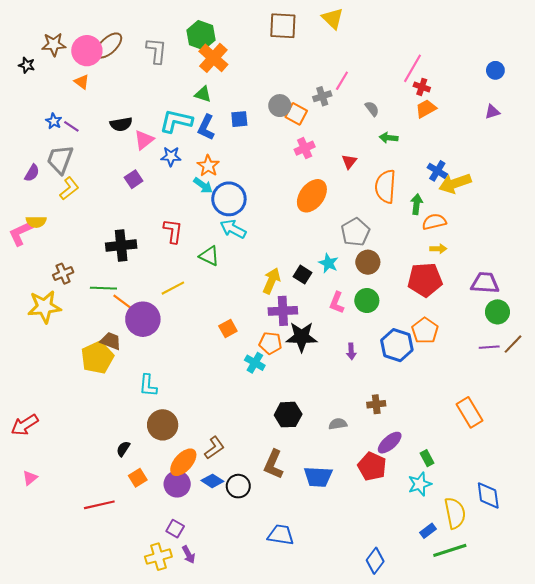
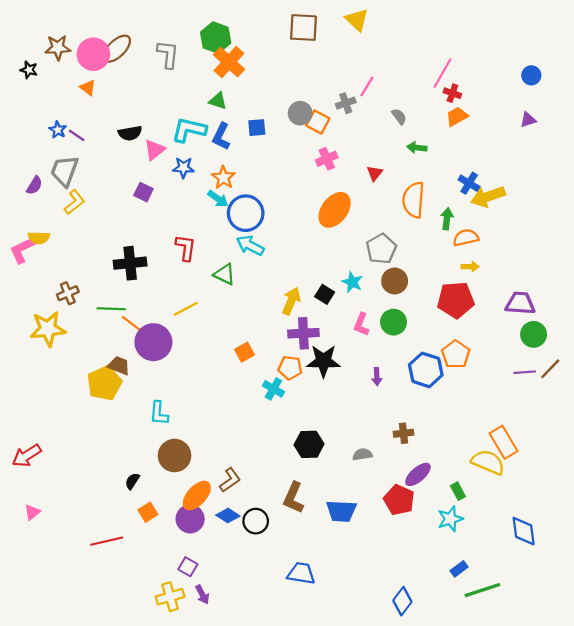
purple square: (134, 179) -> (143, 192), turned -30
yellow semicircle: (455, 513) -> (488, 462), moved, turned -56

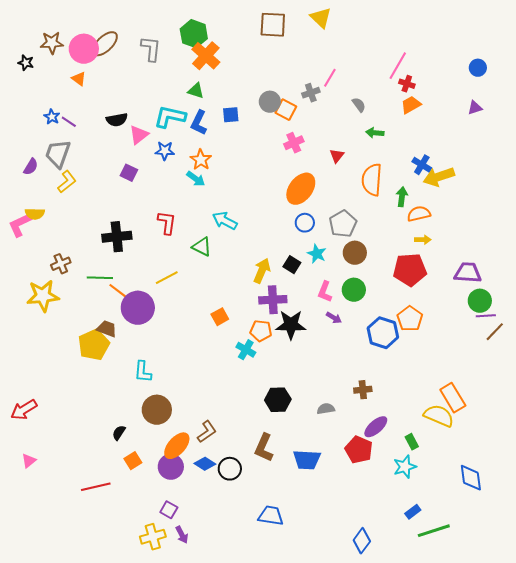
blue circle: (246, 213) -> (305, 223), moved, size x0.6
purple line: (525, 372) -> (486, 316), moved
purple arrow: (377, 377) -> (334, 318), moved, turned -56

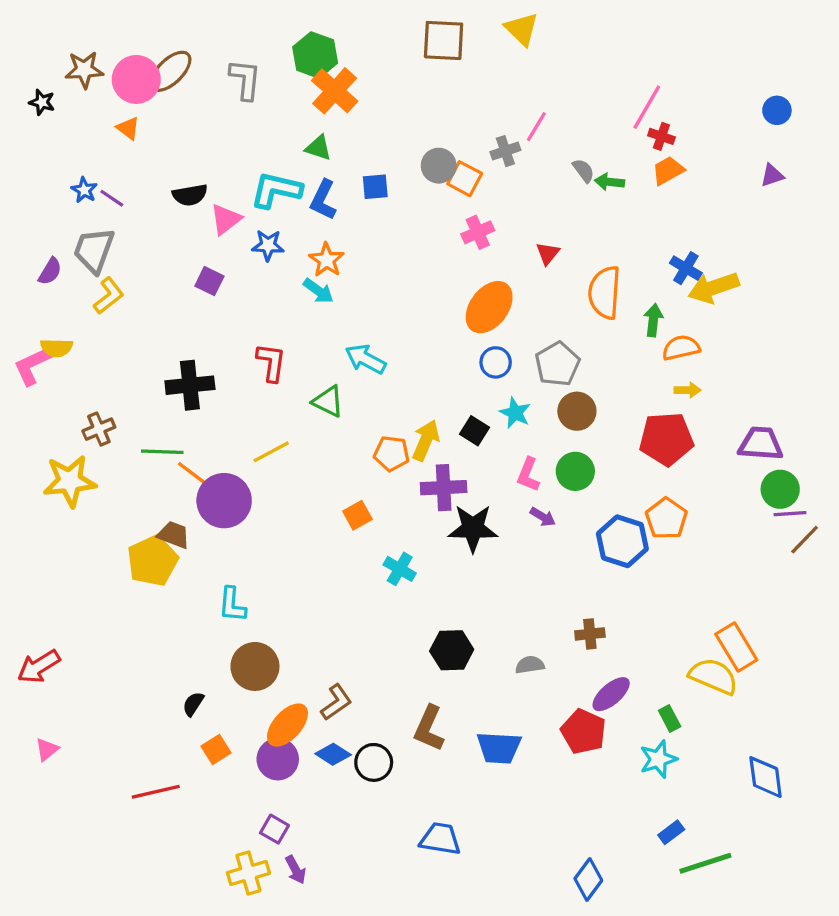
green arrow: (375, 133) -> (609, 182), moved
orange pentagon: (261, 331) -> (392, 453), moved

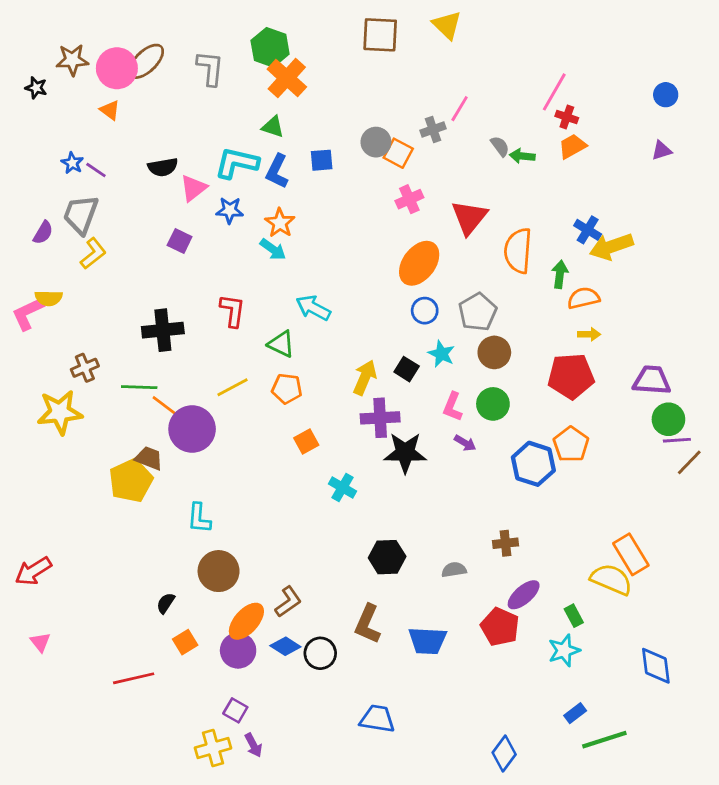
red triangle: (548, 253) -> (469, 217), size x1.8
orange pentagon: (392, 453) -> (287, 389), moved
pink triangle: (47, 749) -> (40, 642), turned -30

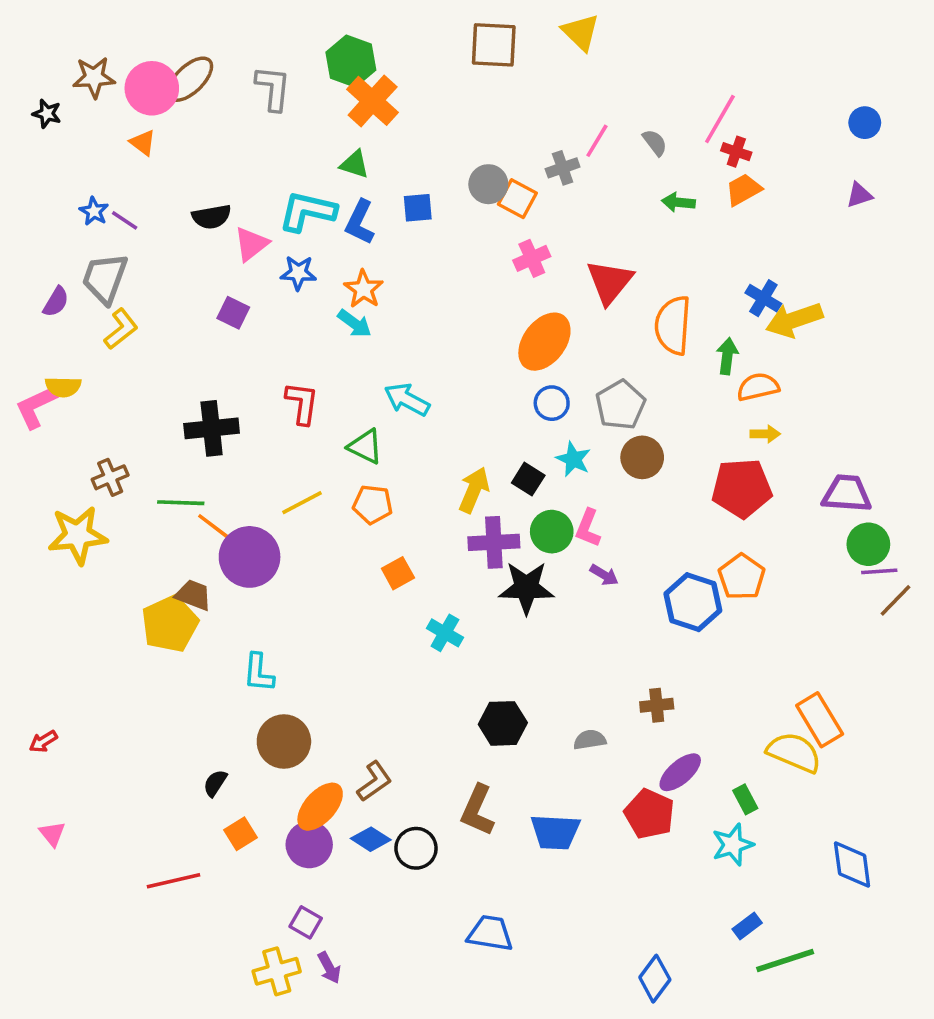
gray semicircle: (500, 146) -> (655, 143), moved
green circle: (493, 404) -> (552, 532), moved
red arrow: (33, 571) -> (43, 741), size x0.6

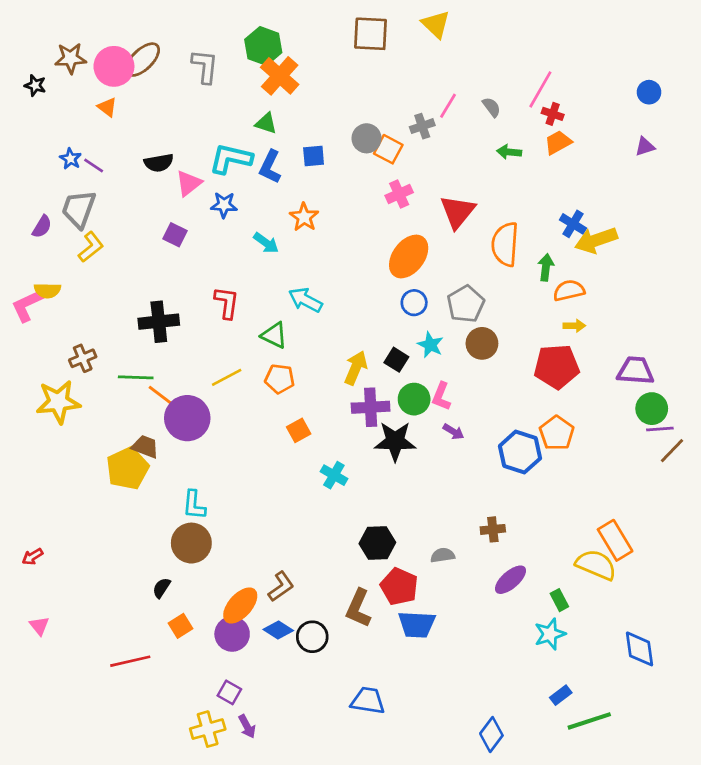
orange star: (364, 289) -> (304, 217), moved
brown circle: (284, 741) -> (191, 543), moved
red pentagon: (649, 814) -> (399, 586), moved

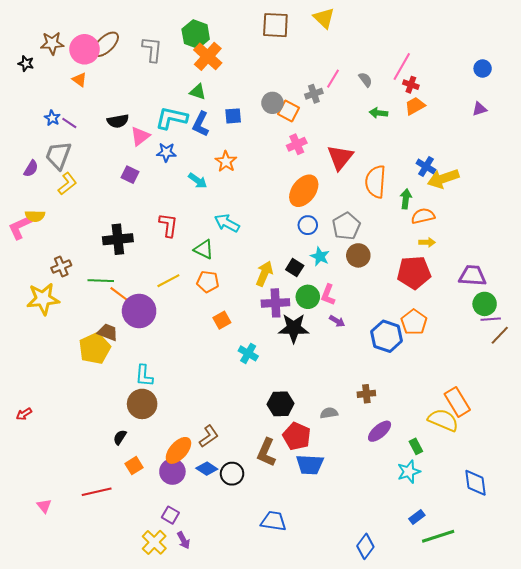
pink triangle: (39, 626) -> (44, 506), moved
yellow cross: (208, 729) -> (154, 542), turned -30

